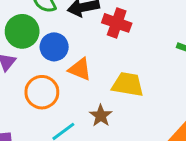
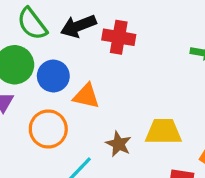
yellow trapezoid: (128, 84) -> (163, 132), moved

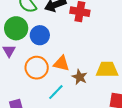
orange triangle: (86, 96) -> (61, 63), moved

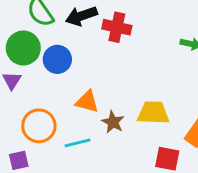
orange circle: (37, 68) -> (39, 126), moved
cyan line: (56, 92) -> (78, 143), turned 30

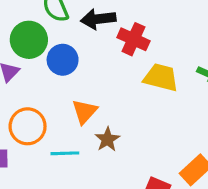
orange triangle: (87, 102) -> (85, 112), turned 45
yellow trapezoid: (153, 113) -> (161, 77), moved

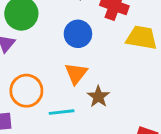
blue circle: (63, 60) -> (78, 34), moved

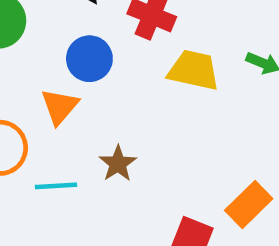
orange triangle: (76, 73) -> (60, 106), moved

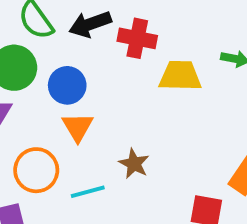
blue circle: (89, 59) -> (67, 85), moved

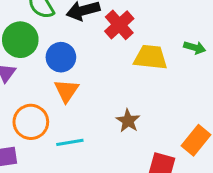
red cross: (137, 38) -> (119, 25), turned 32
brown star: (134, 164) -> (128, 121), moved

